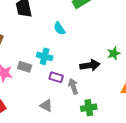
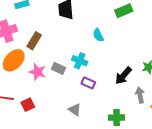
black arrow: (90, 65) -> (123, 76), turned 132
gray arrow: (73, 86) -> (140, 95), moved

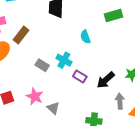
pink star: (37, 72) -> (35, 96), moved
purple rectangle: (88, 83) -> (80, 76), moved

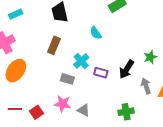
brown rectangle: (21, 35) -> (54, 45), moved
cyan cross: (64, 60) -> (81, 61), turned 35
gray rectangle: (42, 65) -> (67, 79), moved

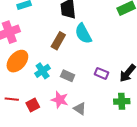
cyan semicircle: (96, 33) -> (83, 34), moved, size x1.5
cyan cross: (81, 61) -> (43, 71), moved
green cross: (126, 112) -> (122, 101), moved

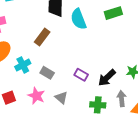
cyan semicircle: (83, 34) -> (78, 19), moved
gray triangle: (80, 109) -> (61, 98), moved

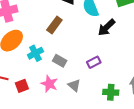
purple rectangle: (81, 75) -> (94, 62), turned -56
black arrow: (107, 78) -> (106, 27), moved

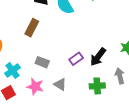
black arrow: (106, 27) -> (98, 57), moved
cyan cross: (35, 53) -> (12, 70), moved

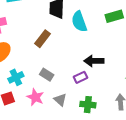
black arrow: (98, 57) -> (94, 61), moved, turned 42
green cross: (97, 86) -> (88, 105), moved

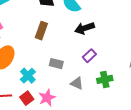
black arrow: (94, 61) -> (85, 28), moved
pink star: (35, 97) -> (47, 98), moved, turned -30

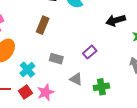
black arrow: (85, 28) -> (116, 20), moved
green cross: (105, 79) -> (101, 87), moved

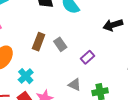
brown rectangle: (43, 25) -> (39, 42), moved
gray rectangle: (56, 59) -> (60, 44), moved, turned 40

